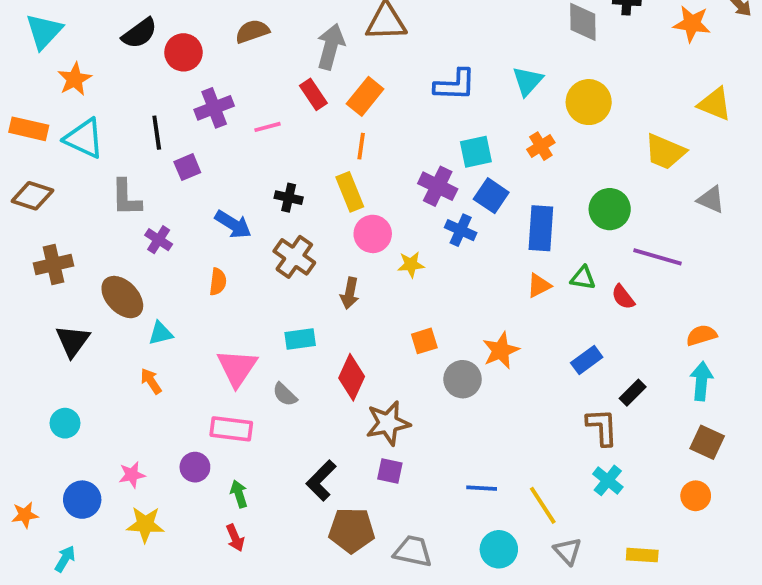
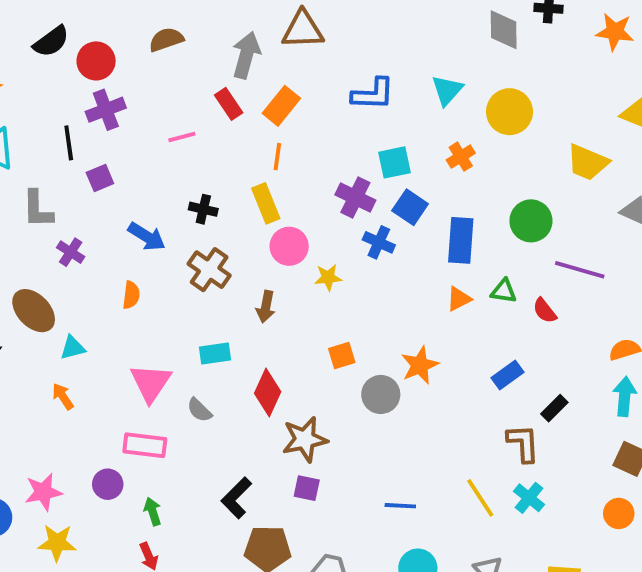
purple cross: (214, 108) -> (106, 110), moved
pink star: (132, 475) -> (43, 492), size x1.4
yellow line: (543, 505) -> (480, 498), moved

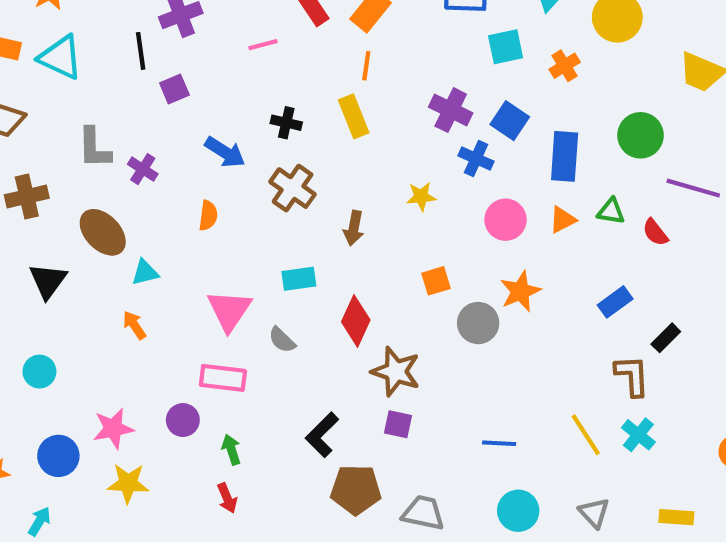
cyan square: (394, 162) -> (506, 47), moved
gray L-shape: (38, 209) -> (94, 148), moved
pink circle: (289, 246) -> (506, 220), moved
brown star: (305, 439) -> (396, 372), turned 30

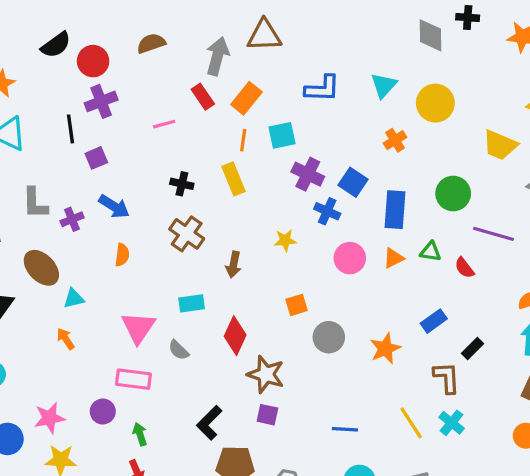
cyan square: (506, 47) -> (282, 135), moved
blue arrow: (225, 152) -> (114, 206), moved
purple cross: (143, 169) -> (72, 219), turned 35
orange star: (520, 291) -> (385, 349), moved

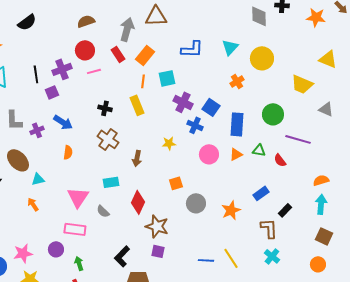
red circle: (93, 61) -> (85, 50), moved
purple cross: (101, 101) -> (62, 69), moved
yellow line: (411, 423) -> (231, 258), moved

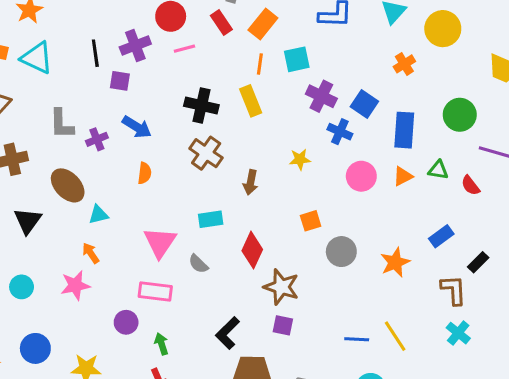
purple square: (52, 92) -> (120, 81), turned 32
black cross: (105, 108) -> (201, 105), size x1.5
pink star: (23, 253) -> (75, 285), moved

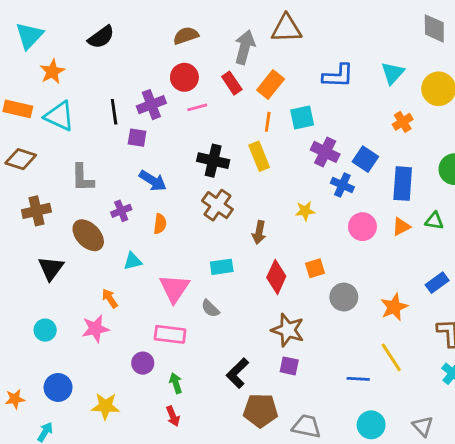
purple cross: (97, 139) -> (121, 211), moved
cyan triangle: (98, 215) -> (133, 261), moved
red diamond: (252, 250) -> (276, 277), moved
yellow line: (395, 336) -> (391, 357), moved

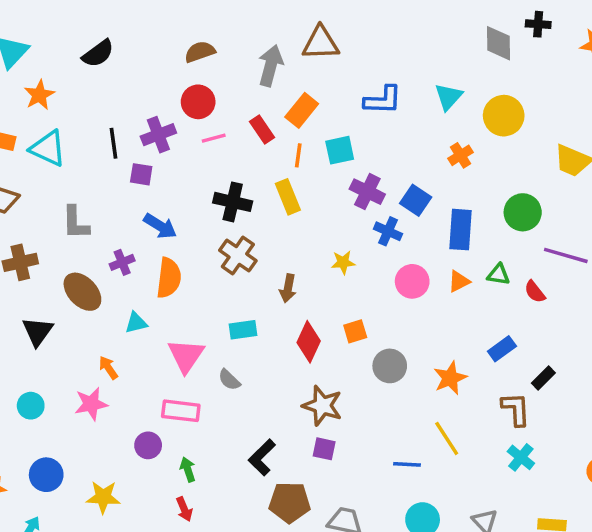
red rectangle: (232, 83) -> (262, 129), moved
orange semicircle: (160, 224) -> (169, 278), size x1.6

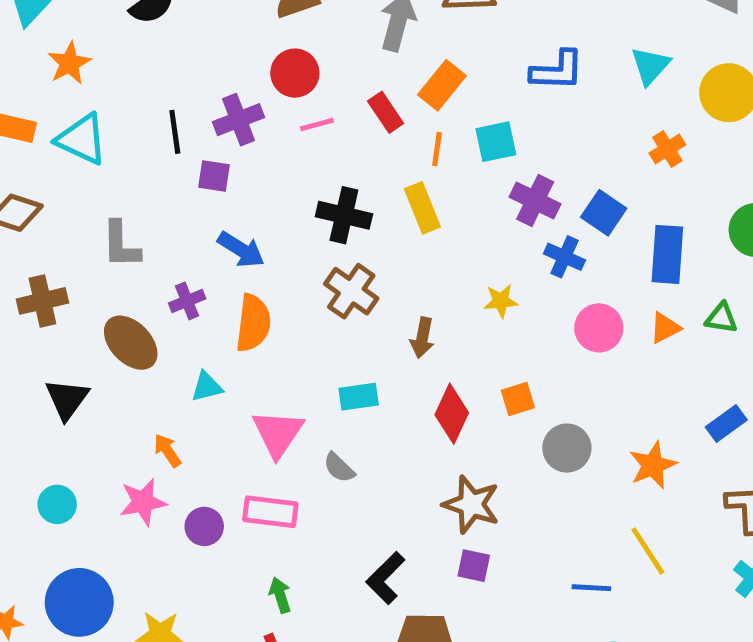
purple circle: (148, 445) -> (204, 526), moved
blue circle: (46, 475) -> (79, 602), size x1.4

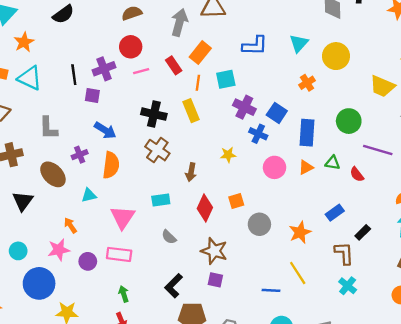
gray semicircle: (339, 468) -> (169, 237), moved
blue circle: (79, 602) -> (39, 283), moved

